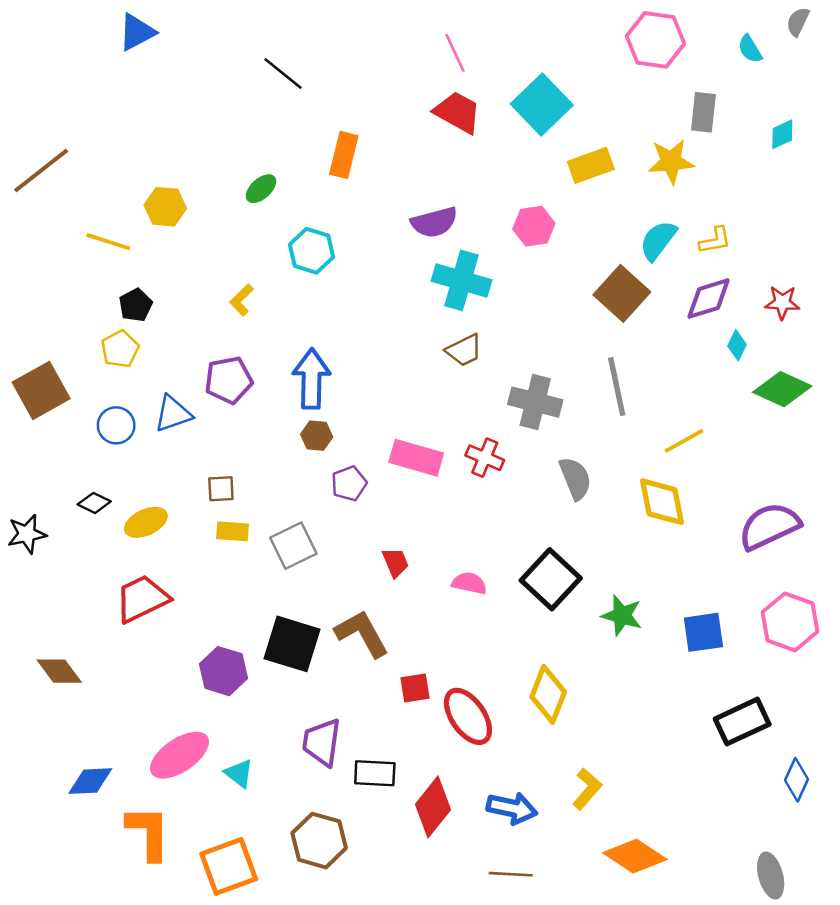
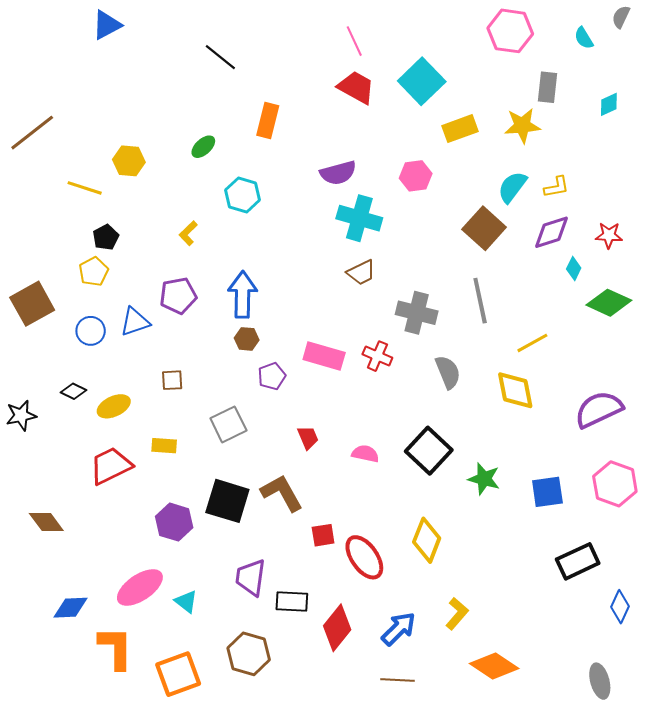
yellow rectangle: (233, 531) -> (164, 446), moved
blue arrow: (512, 808) -> (399, 629), turned -57

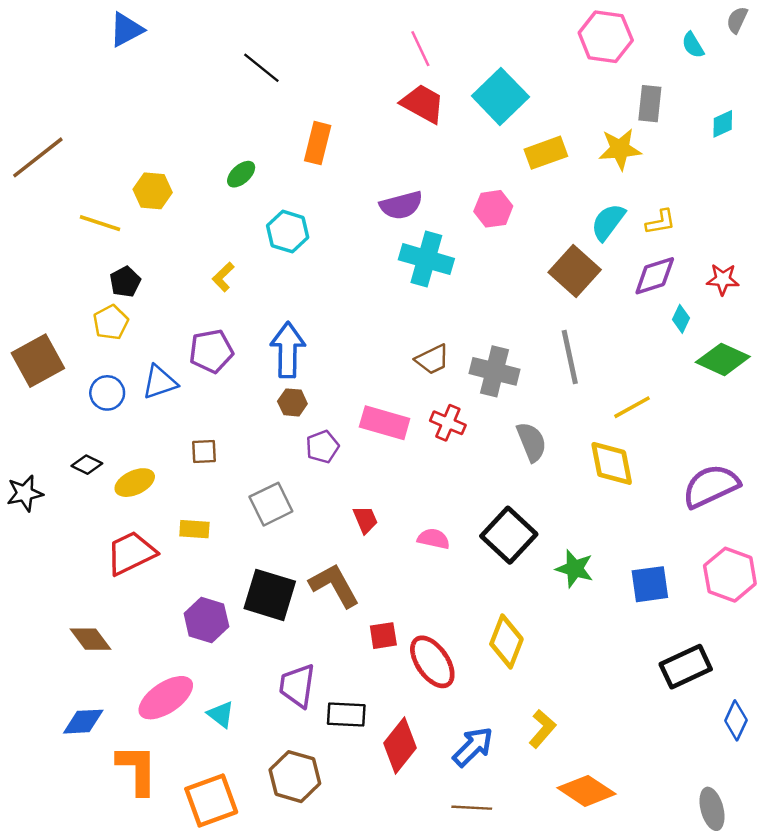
brown trapezoid: (361, 272) -> (432, 359), moved
brown diamond: (46, 522) -> (90, 639), moved

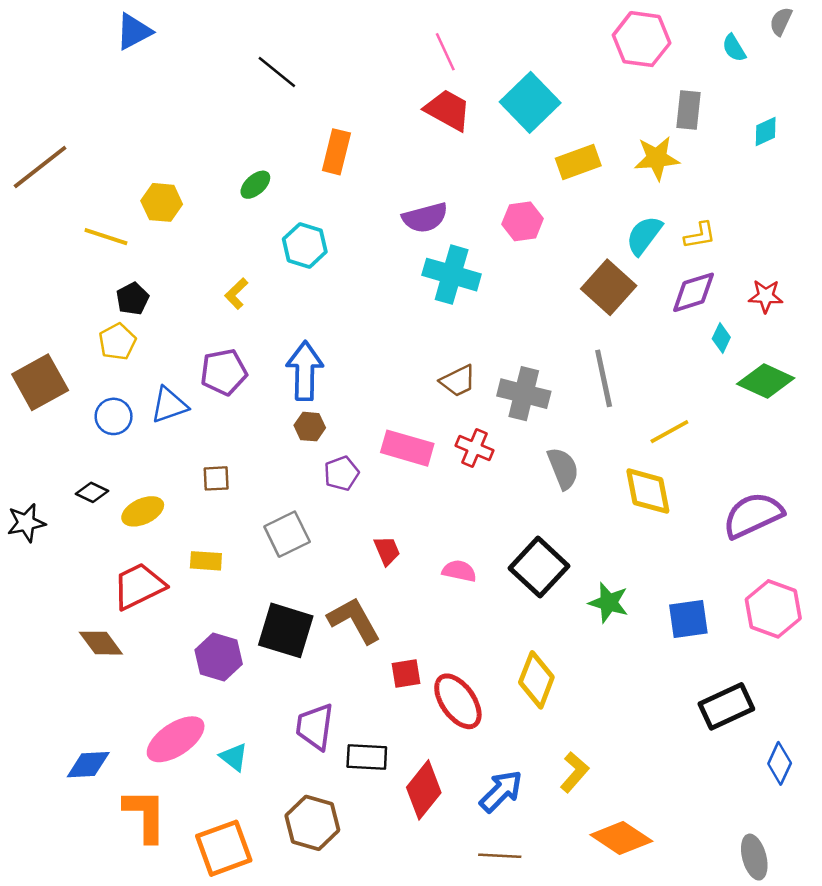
brown diamond: (90, 639) -> (101, 643), moved

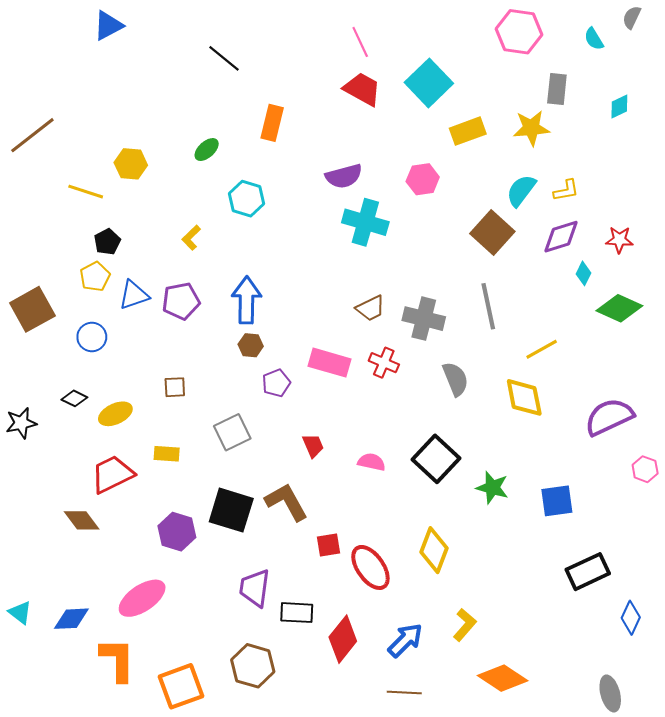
blue triangle: (169, 405) -> (134, 295), moved
pink hexagon: (773, 609) -> (645, 469), moved, size x0.6
cyan triangle: (234, 757) -> (20, 613), moved

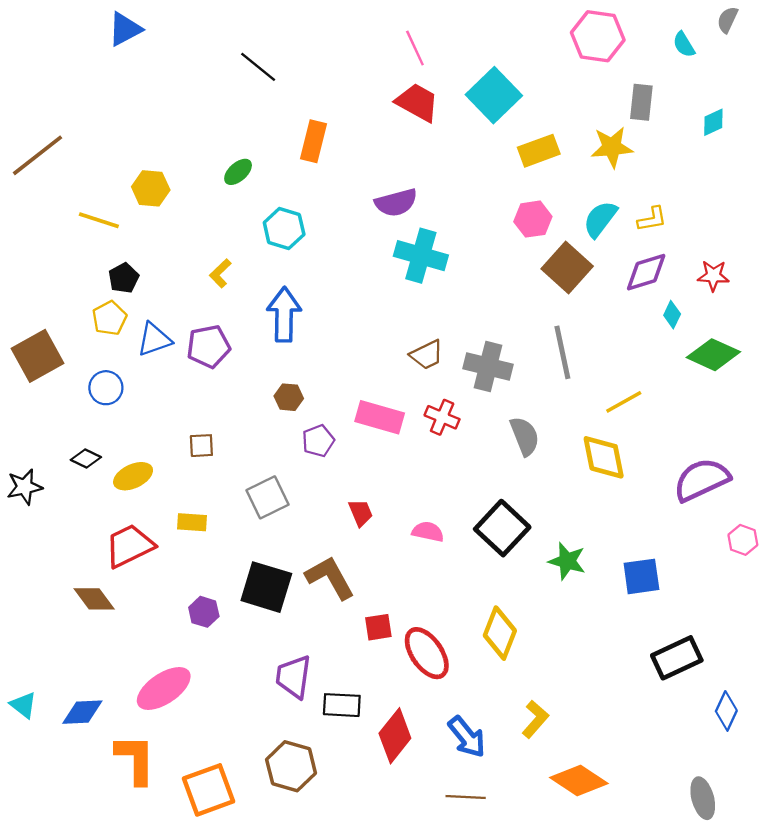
pink hexagon: (423, 179) -> (533, 219), moved
blue arrow: (247, 300) -> (284, 315), moved
purple hexagon: (177, 532) -> (204, 612), size x0.7
blue arrow: (405, 640) -> (467, 737), turned 96

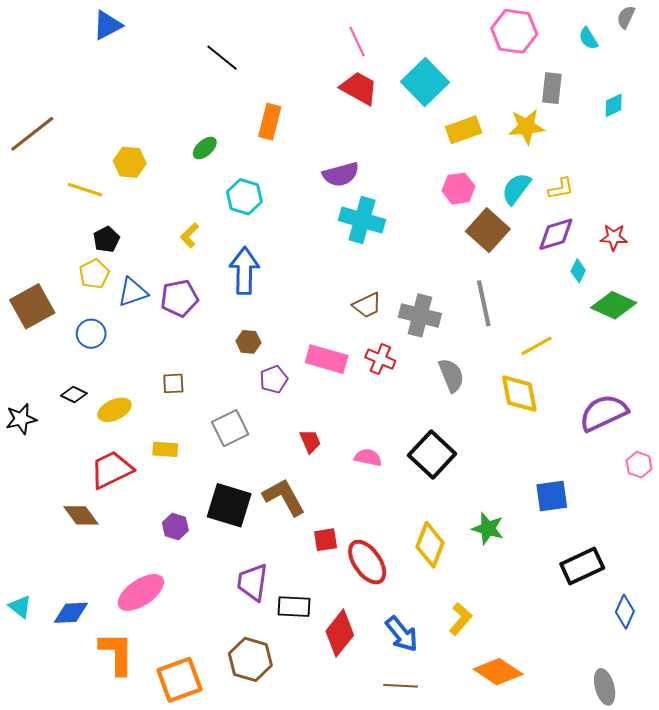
green star: (567, 561) -> (488, 529), moved

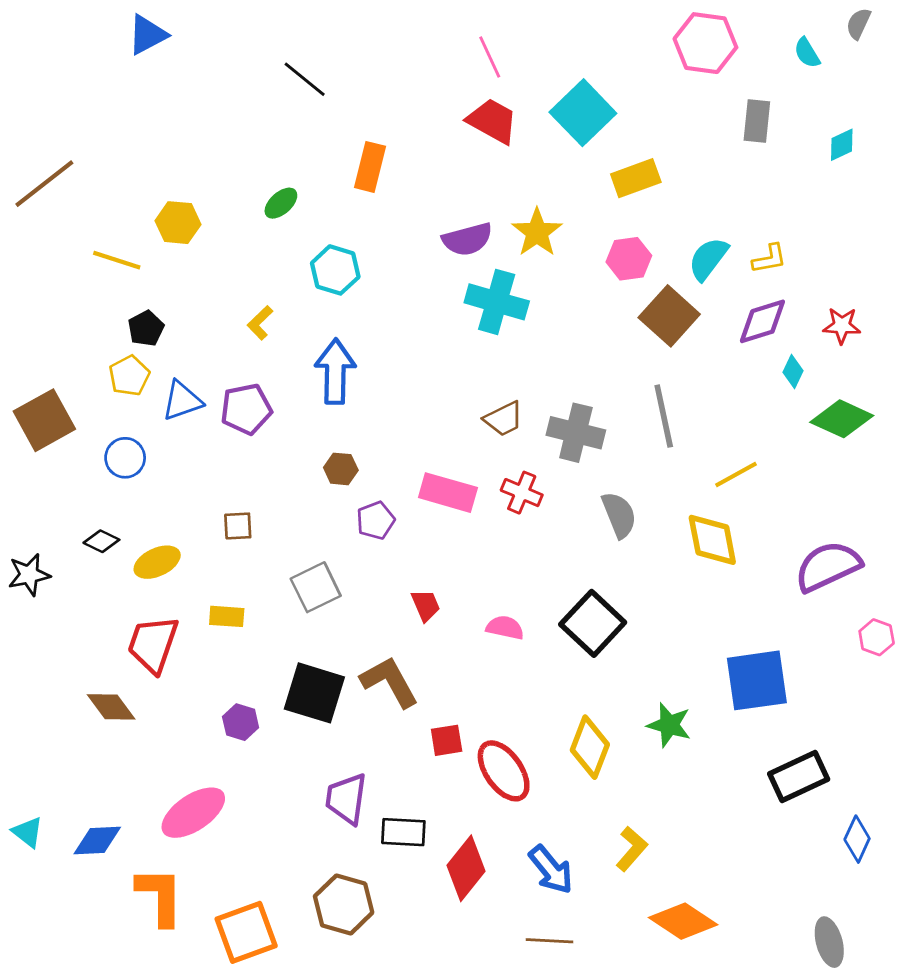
yellow star: (526, 127) -> (537, 232), moved, turned -30
red trapezoid: (111, 470) -> (153, 644), turned -45
blue square: (552, 496) -> (757, 680), size x1.4

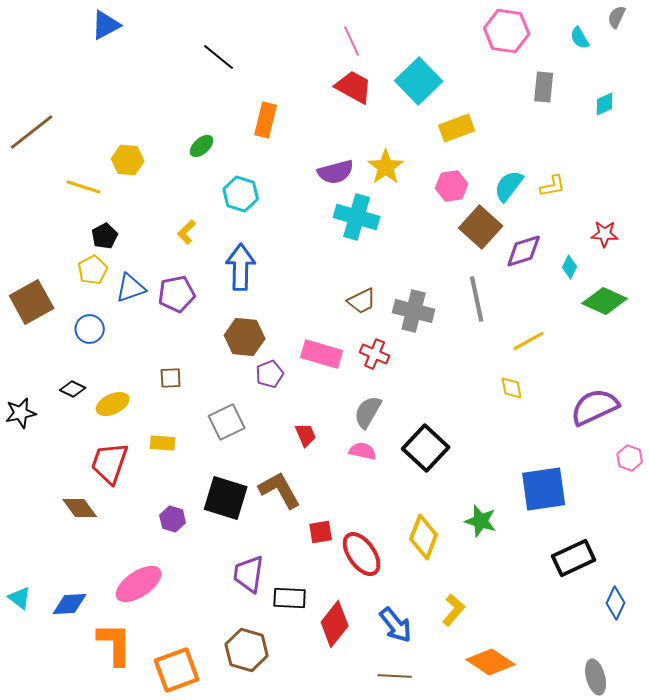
purple diamond: (762, 321) -> (524, 251), moved
brown hexagon: (341, 469) -> (245, 337), size x1.6
gray semicircle: (619, 515) -> (368, 412), moved, turned -128
yellow diamond: (712, 540) -> (512, 388), size x0.6

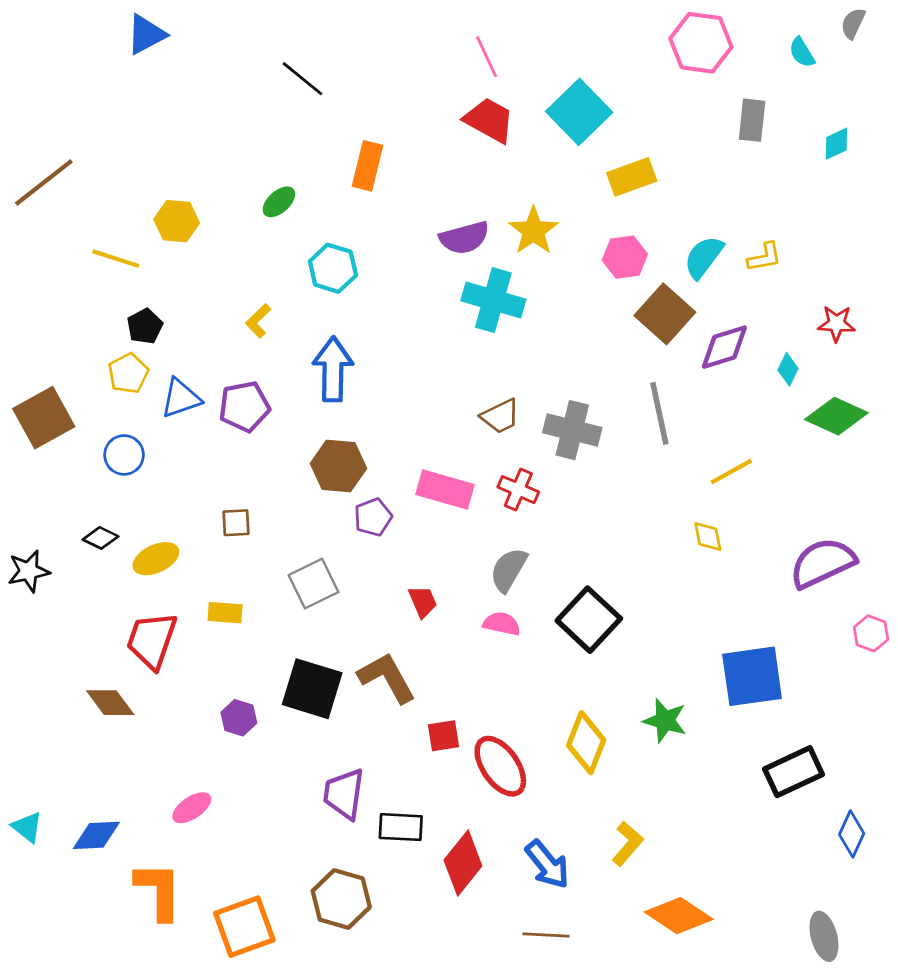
pink ellipse: (139, 584) -> (192, 808), size x0.6

